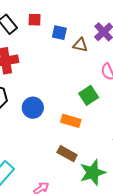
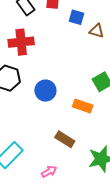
brown rectangle: (67, 154) -> (65, 139), moved

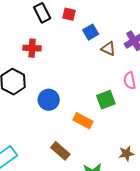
blue square: (77, 17) -> (91, 32), turned 35
red cross: (21, 42) -> (32, 48), size x0.7

